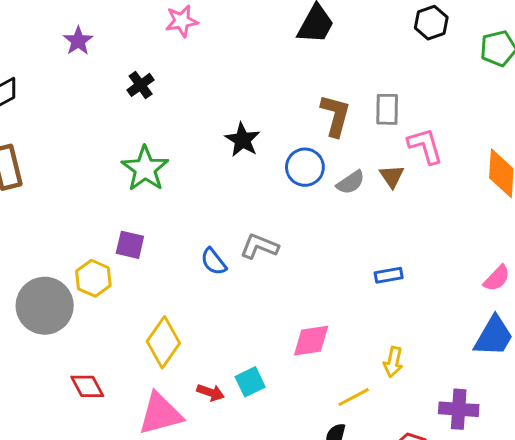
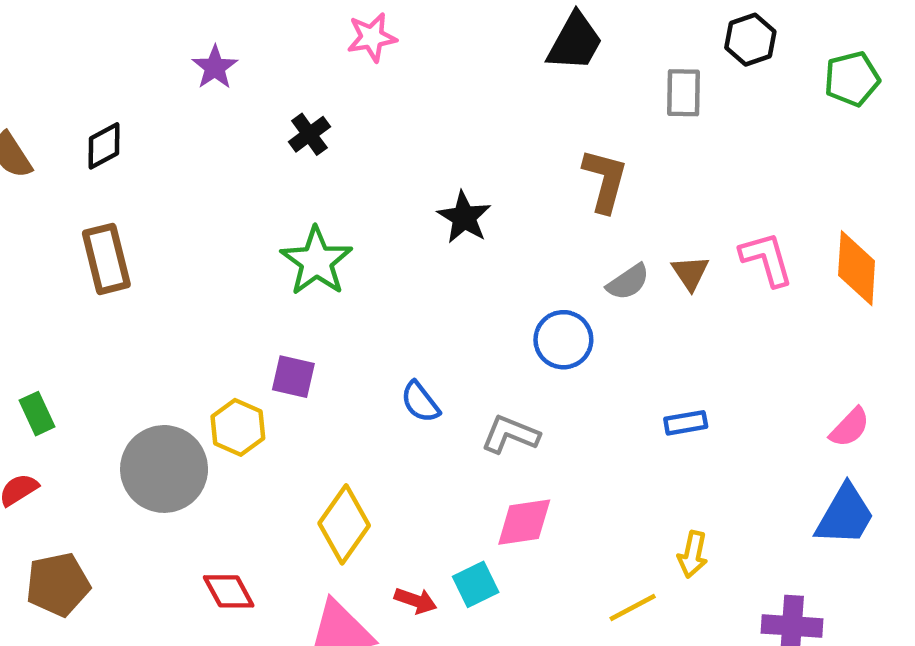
gray rectangle: (387, 109) -> (683, 93), moved
pink L-shape: (425, 146) -> (767, 259), moved
blue circle: (305, 167) -> (563, 340), moved
gray L-shape: (259, 246) -> (510, 434), moved
pink diamond: (311, 341) -> (524, 522), moved

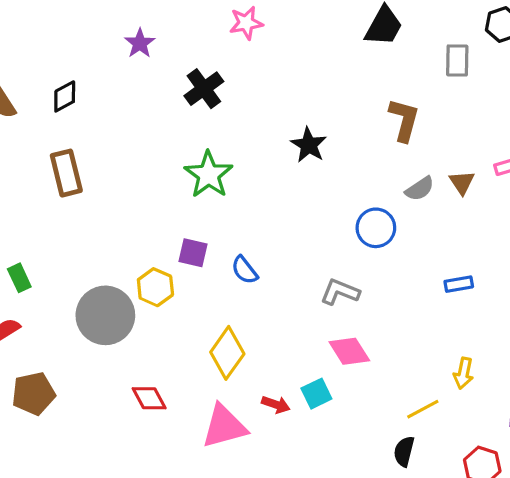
black cross: (309, 134) -> (204, 89), size x1.4
blue semicircle: (420, 402) -> (245, 270), moved
pink diamond: (524, 522) -> (349, 351), turned 66

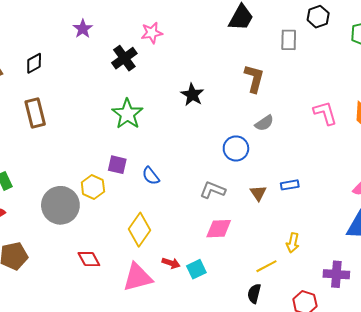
pink star: (246, 23) -> (152, 33), moved
brown triangle: (462, 182) -> (258, 193), moved
pink diamond: (349, 351) -> (219, 229), turned -60
cyan square: (316, 394) -> (196, 269), moved

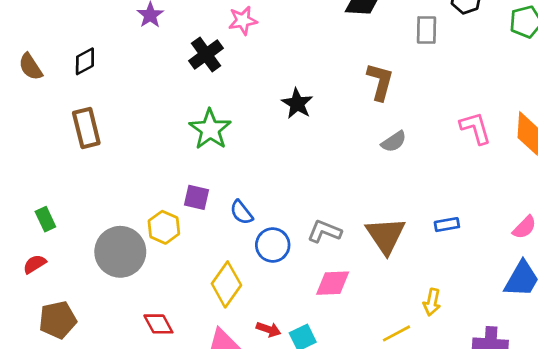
blue circle: (236, 148) -> (273, 245), moved
blue rectangle: (290, 185) -> (447, 225), moved
brown triangle: (258, 193) -> (386, 235), size x1.8

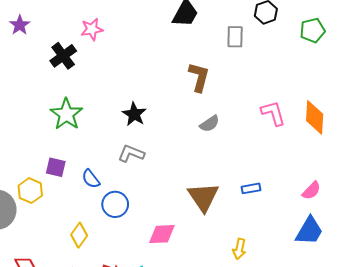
black star: (297, 103) -> (134, 114), moved
gray L-shape: (324, 231) -> (131, 153), moved
yellow diamond: (226, 284) -> (79, 235), size x0.7

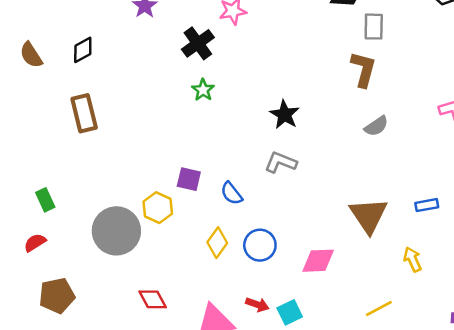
gray rectangle: (235, 37) -> (374, 27), moved
green star: (66, 114) -> (203, 90), moved, size x0.6
blue circle: (115, 204) -> (260, 245), moved
yellow diamond: (79, 235) -> (217, 243), moved
yellow arrow: (239, 249) -> (413, 259), moved, turned 144

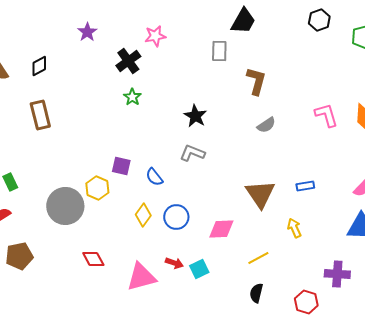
gray rectangle: (374, 27) -> (219, 51), moved
yellow line: (379, 308) -> (258, 258), moved

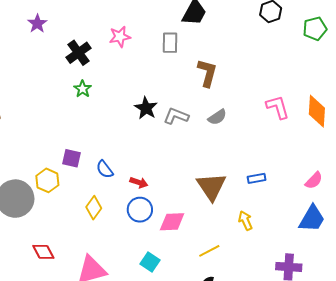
pink star: (155, 36) -> (120, 37), moved
gray L-shape: (192, 153) -> (176, 116), moved
blue circle: (176, 217) -> (140, 210), moved
red arrow: (174, 263) -> (139, 182), moved
cyan square: (199, 269) -> (150, 262), turned -30

